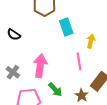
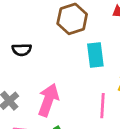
black semicircle: (14, 35) -> (22, 50), turned -48

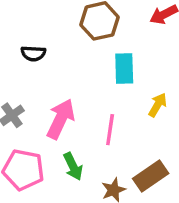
pink line: (102, 106) -> (110, 130), moved

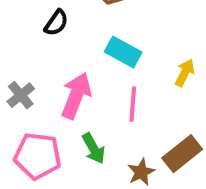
black semicircle: (33, 53) -> (56, 23), moved, turned -55
cyan rectangle: (124, 68) -> (123, 52), moved, turned -56

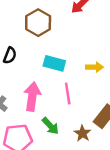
yellow arrow: (185, 73) -> (95, 67), turned 77

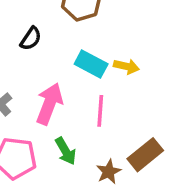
yellow arrow: (95, 67) -> (126, 66), moved

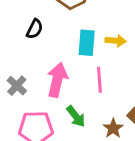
cyan rectangle: (91, 64) -> (87, 43), turned 75

